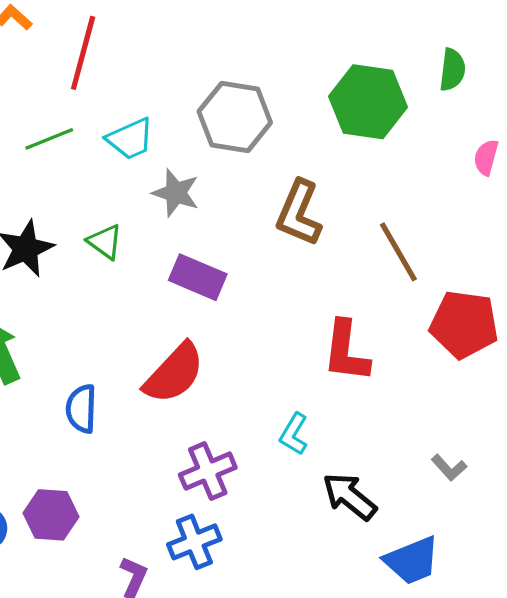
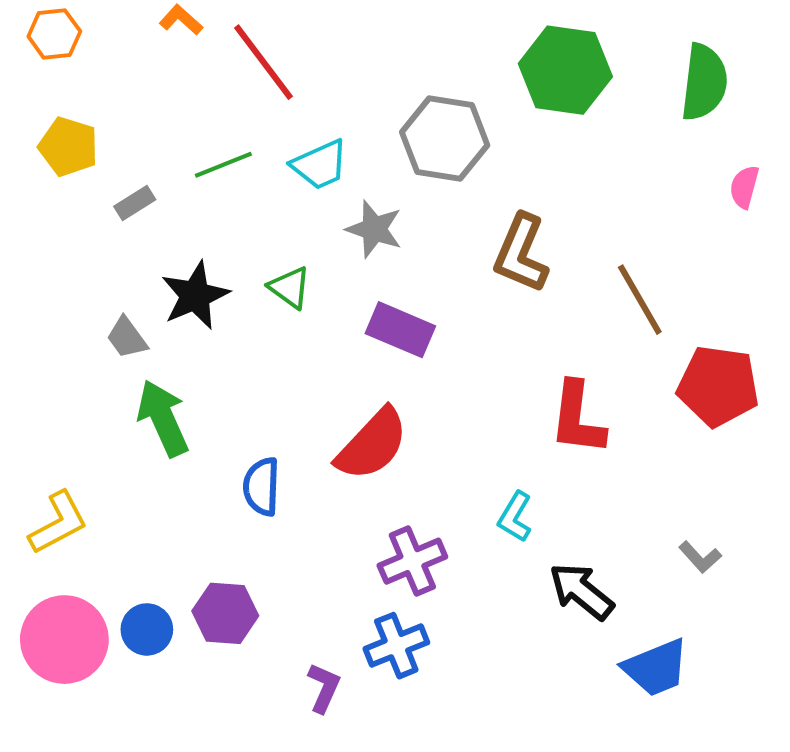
red line: (83, 53) -> (264, 62), turned -52
green semicircle: (452, 70) -> (704, 82), size x1.5
green hexagon: (368, 102) -> (565, 70), moved

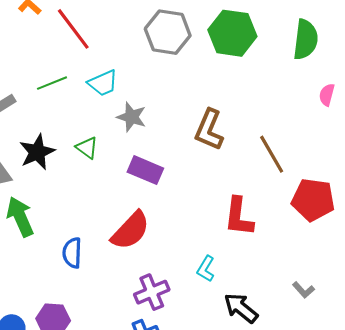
gray hexagon: (445, 139) -> (168, 32), moved

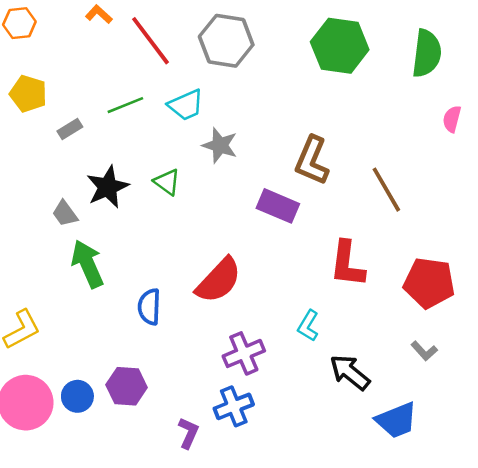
gray hexagon: (168, 32) -> (226, 41), moved
purple rectangle: (145, 170) -> (278, 206), moved
red pentagon: (313, 200) -> (429, 283), moved

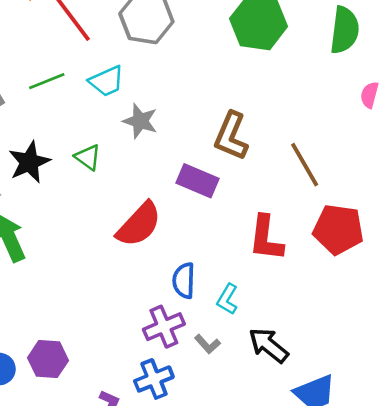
red semicircle: (219, 280) -> (139, 224), moved
red pentagon: (429, 283) -> (338, 229), moved
blue semicircle: (149, 307) -> (184, 281), moved
gray L-shape: (424, 351) -> (207, 344), moved

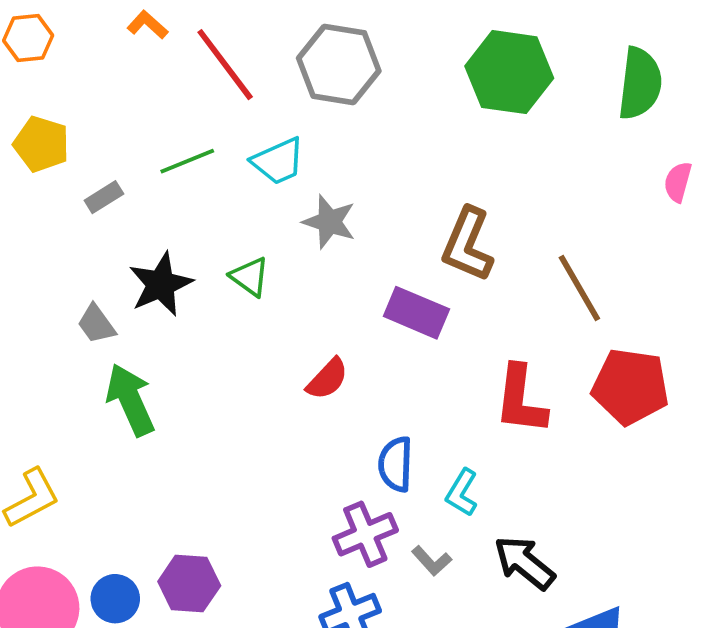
red semicircle: (139, 224) -> (327, 379), size x0.6

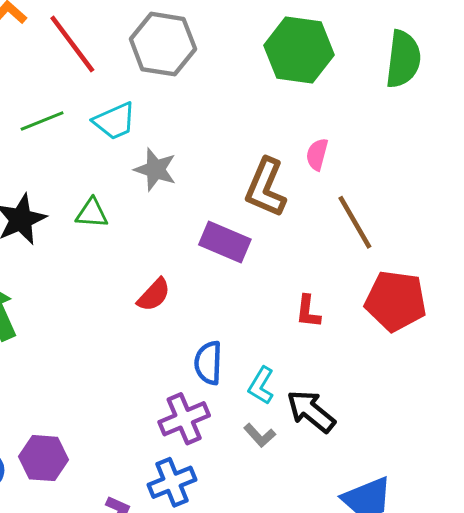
pink semicircle: (678, 182) -> (317, 154), moved
green triangle: (250, 277) -> (92, 213), turned -32
red L-shape: (521, 400) -> (308, 311), size x0.6
gray L-shape: (432, 561) -> (260, 435), moved
black arrow: (524, 563) -> (311, 411), moved

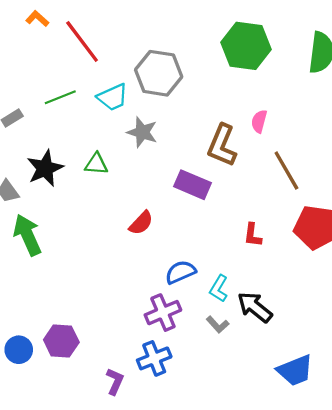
gray hexagon: (163, 44) -> (159, 73), moved
blue semicircle: (208, 363) -> (180, 272), turned 64

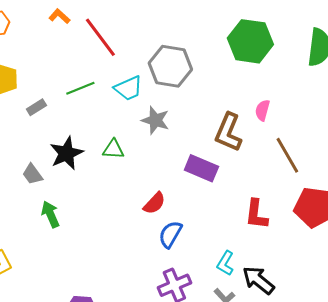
green arrow: (27, 235) -> (50, 214), size x0.7
red L-shape: (253, 235) -> (256, 214), size x1.4
blue semicircle: (180, 272) -> (170, 234), moved, turned -36

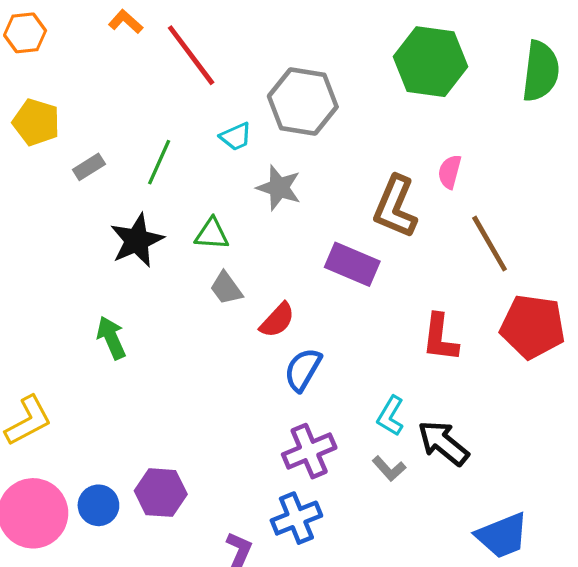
green line: (80, 88) -> (159, 162), moved, turned -44
cyan trapezoid: (128, 88) -> (236, 137), size x0.7
gray trapezoid: (32, 174) -> (226, 288), moved

